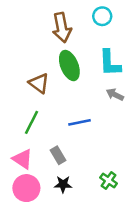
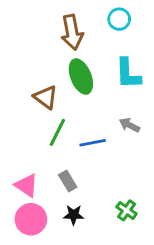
gray arrow: (115, 95) -> (129, 125), moved
green line: (31, 122) -> (57, 132), moved

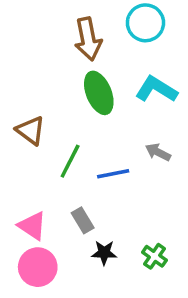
cyan circle: (119, 19) -> (145, 23), size x1.4
cyan L-shape: (128, 74) -> (156, 89), turned 124
brown triangle: (46, 97) -> (31, 131), moved
black star: (74, 215) -> (104, 253), moved

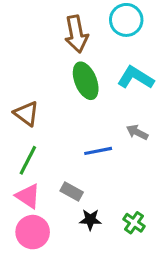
green line: (70, 161) -> (28, 160), moved
gray rectangle: (83, 220) -> (72, 191), turned -30

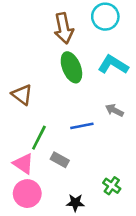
green line: (28, 160) -> (39, 138), moved
black star: (90, 220) -> (75, 203), moved

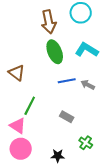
blue line: (82, 126) -> (67, 81), moved
gray rectangle: (60, 160) -> (67, 117), moved

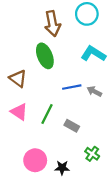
green ellipse: (55, 52) -> (45, 56), moved
green line: (30, 106) -> (47, 114), moved
pink triangle: (18, 126) -> (19, 112), moved
pink circle: (21, 149) -> (35, 160), moved

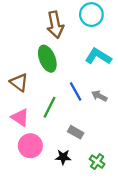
blue line: (72, 87) -> (76, 91), turned 72
green line: (47, 114) -> (50, 107), moved
pink circle: (35, 160) -> (30, 146), moved
black star: (62, 168) -> (63, 157), moved

